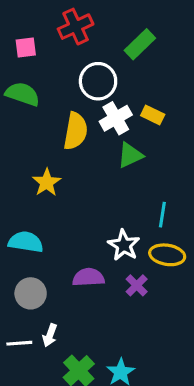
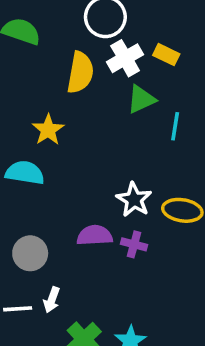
cyan line: (162, 215) -> (175, 126), moved
cyan semicircle: (26, 242) -> (25, 173), moved
purple cross: (137, 285) -> (134, 244), moved, turned -30

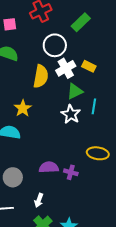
white star: (134, 200) -> (71, 114), moved
white arrow: (52, 300) -> (39, 200), moved

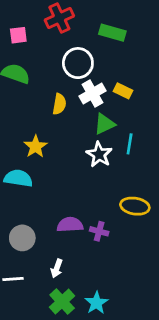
green rectangle: (81, 22) -> (112, 33), turned 60
yellow semicircle: (41, 76) -> (59, 104), size x0.7

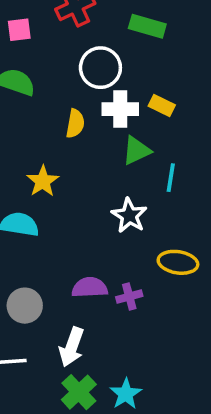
white cross: (92, 94) -> (120, 109), turned 30
white star: (99, 154) -> (129, 215), moved
purple cross: (99, 231) -> (129, 297), turned -30
white arrow: (57, 268) -> (72, 347), size x1.5

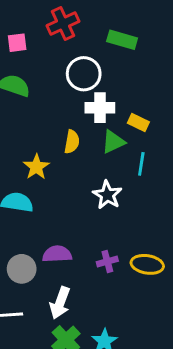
yellow rectangle: (162, 105) -> (138, 123), moved
yellow semicircle: (75, 124) -> (72, 142), moved
yellow ellipse: (178, 262) -> (147, 264), moved
purple semicircle: (90, 288) -> (57, 254), moved

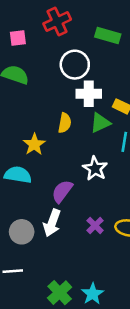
purple semicircle: (57, 254) -> (62, 191), moved, turned -50
purple cross: (107, 261) -> (95, 225), turned -30
white arrow: (60, 303) -> (52, 223), moved

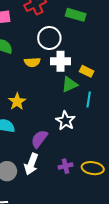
yellow semicircle: (65, 123) -> (32, 62), moved, turned 77
purple cross: (95, 225) -> (65, 166), turned 32

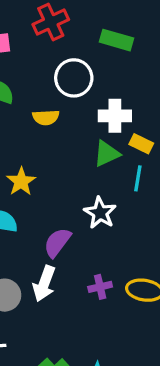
white cross: (60, 61) -> (115, 116), moved
yellow rectangle: (87, 71) -> (141, 144), moved

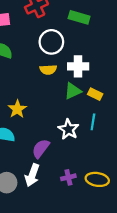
yellow semicircle: (46, 117) -> (48, 70), moved
yellow rectangle: (141, 144) -> (95, 94), moved
cyan line: (138, 178) -> (93, 122), moved

